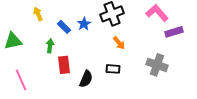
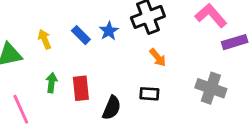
yellow arrow: (38, 14) -> (45, 39), moved
green arrow: (50, 46) -> (52, 83), moved

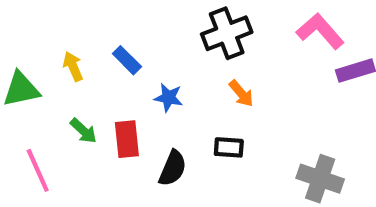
blue star: (109, 31) -> (169, 98), moved, turned -30
green arrow: (52, 83) -> (83, 131), turned 126
gray cross: (211, 88) -> (320, 179), moved

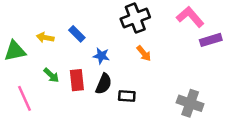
yellow arrow: (73, 66) -> (45, 38), turned -56
black rectangle: (229, 147) -> (127, 96), moved
black semicircle: (173, 168) -> (104, 84), moved

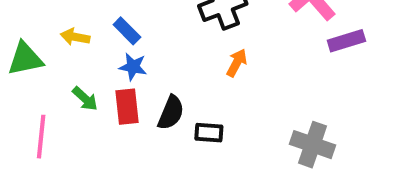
orange arrow: (144, 53) -> (237, 63), turned -112
blue star: (101, 56) -> (133, 67), moved
pink line: (25, 98) -> (41, 137), turned 30

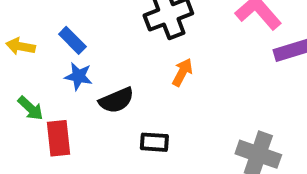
red rectangle: (127, 107) -> (58, 138), moved
black semicircle: (171, 113) -> (116, 100), moved, turned 44

